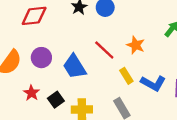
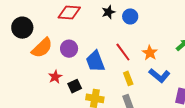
yellow rectangle: (126, 76) -> (128, 78), moved
blue L-shape: (153, 83) -> (159, 76), moved

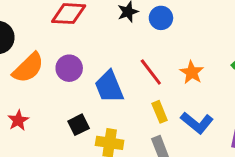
blue L-shape: (159, 76) -> (197, 123), moved
red star: (55, 77) -> (18, 120), moved

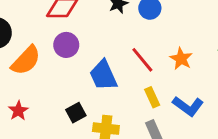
purple circle: (69, 68) -> (66, 45), moved

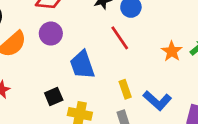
orange star: (181, 59) -> (172, 51), moved
red line: (142, 60) -> (120, 38), moved

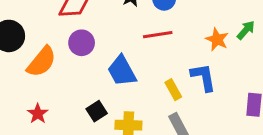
red line: (120, 38) -> (158, 35), turned -55
blue L-shape: (157, 101) -> (203, 77), moved, turned -132

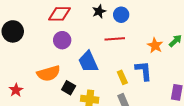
orange semicircle: (42, 62) -> (49, 73), moved, turned 30
black square: (97, 111) -> (69, 88), turned -32
red star: (38, 114) -> (16, 90), moved

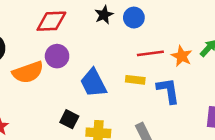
red line: (115, 39) -> (150, 53), moved
orange semicircle: (49, 73) -> (28, 72), moved
yellow rectangle: (122, 77) -> (135, 80), moved, turned -56

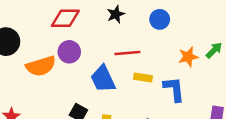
blue circle: (134, 18) -> (160, 19), moved
red line: (150, 53) -> (127, 53), moved
orange star: (182, 56) -> (188, 57), turned 30

